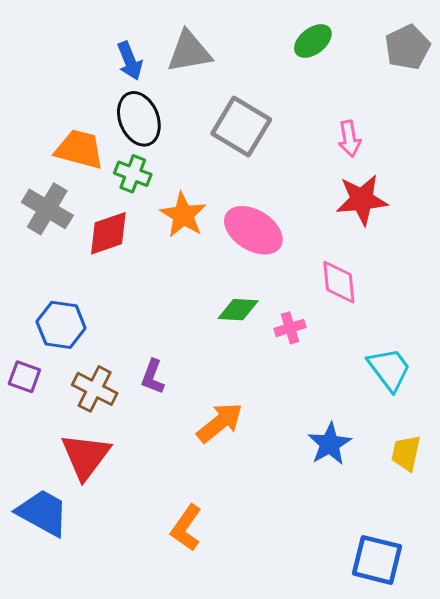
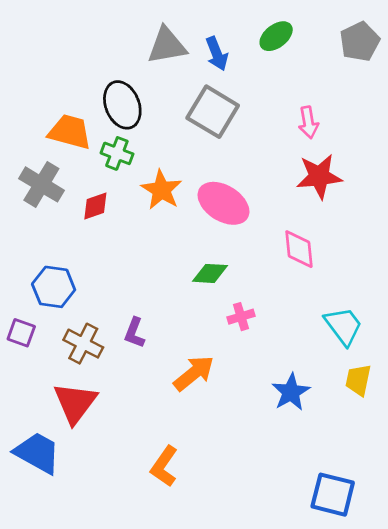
blue arrow: (130, 61) -> (217, 54), moved
red diamond: (108, 233) -> (95, 206), size x0.7
pink cross: (290, 328) -> (241, 317), moved
yellow trapezoid: (406, 453) -> (358, 380), moved

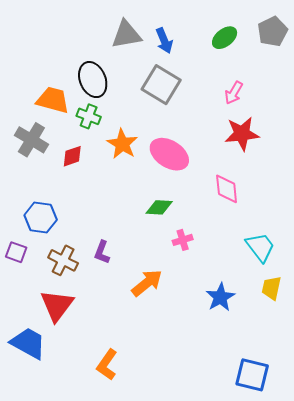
green ellipse: (276, 36) -> (225, 38), moved
pink arrow: (308, 122) -> (234, 93), turned 40
orange L-shape: (164, 466) -> (107, 365), moved

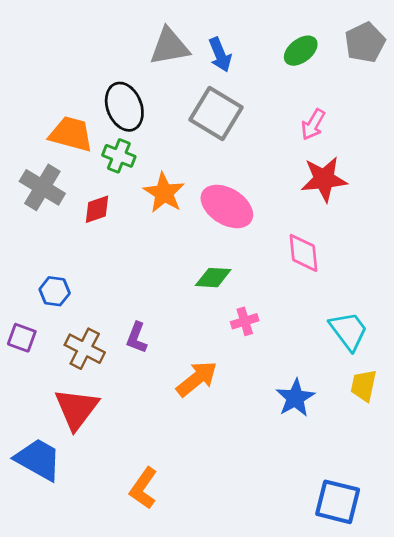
blue hexagon: (41, 217) -> (55, 291), size x0.7

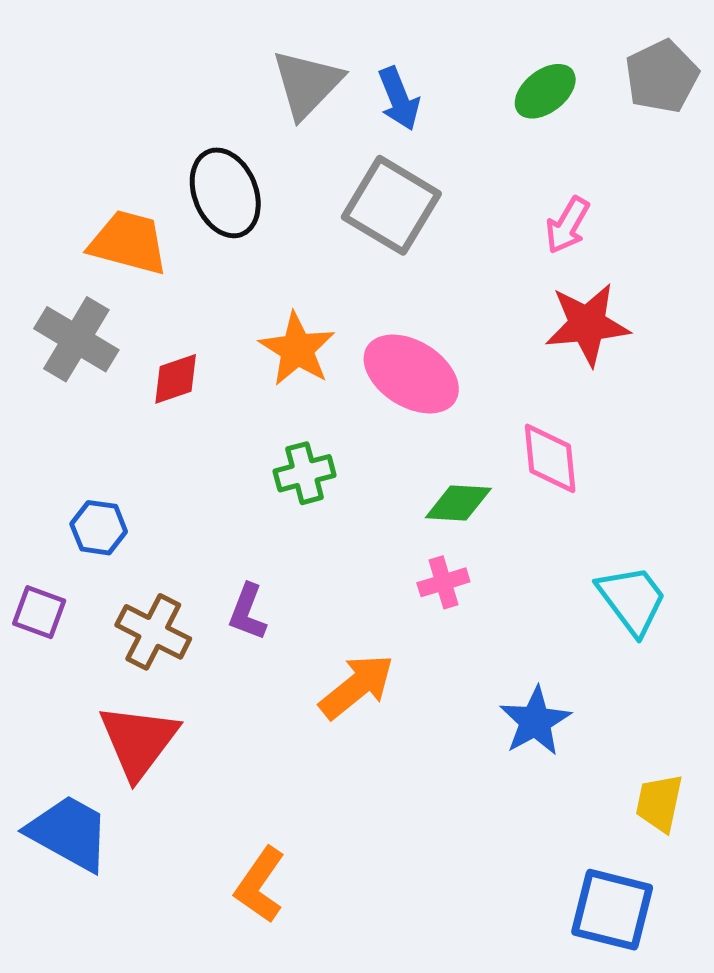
gray triangle: (169, 46) -> (307, 84), turned -36
green cross: (119, 156) -> (305, 473), moved, turned -36
green diamond: (213, 278) -> (458, 503), moved
yellow trapezoid: (364, 386) -> (659, 803), moved

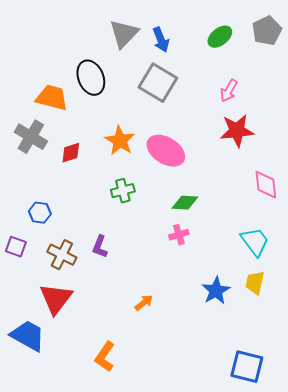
pink diamond: (550, 458) -> (266, 185), moved
orange arrow: (357, 686) -> (144, 303), moved, size x0.6
yellow trapezoid: (659, 803) -> (255, 283), moved

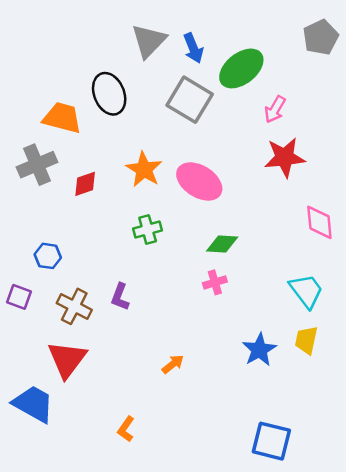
green ellipse: (220, 37) -> (241, 68), moved, size x1.5
gray cross: (31, 137) -> (37, 165), turned 36
orange L-shape: (105, 357) -> (126, 429), size x0.7
blue square: (247, 367) -> (271, 441), moved

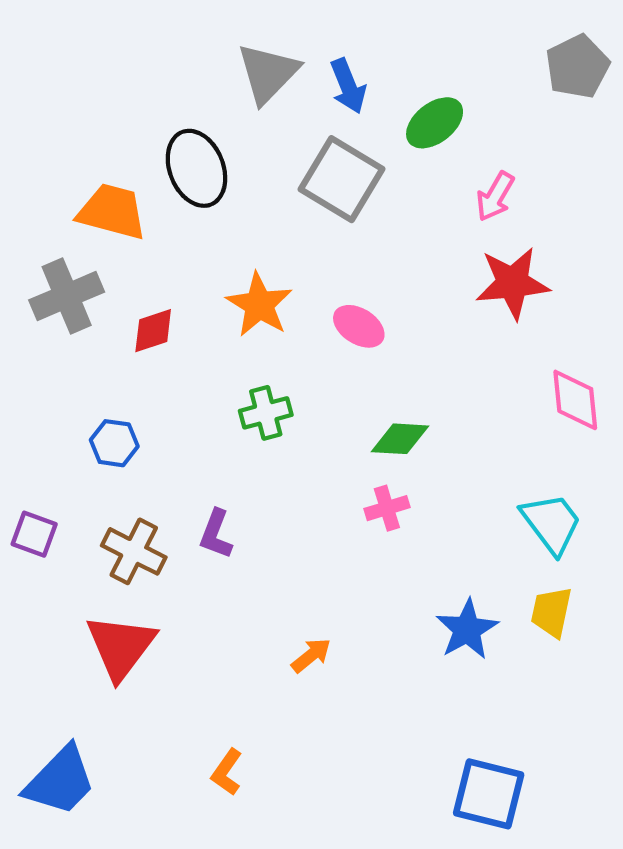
green ellipse: (241, 68) -> (435, 123), size x0.7
pink ellipse: (199, 181) -> (359, 326), size x0.6
blue hexagon: (48, 256) -> (114, 443), moved
blue trapezoid: (33, 404) -> (60, 781), moved, turned 105

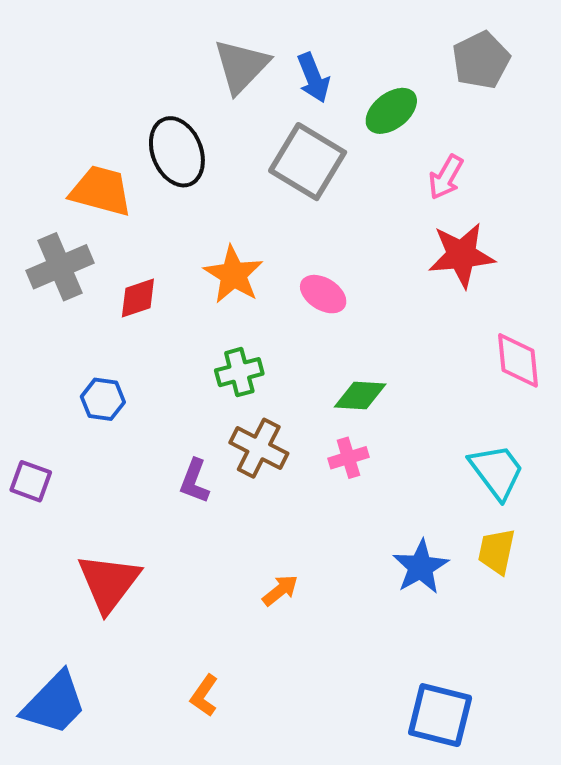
gray pentagon: (577, 67) -> (481, 60), moved
brown cross: (134, 551) -> (259, 448), moved

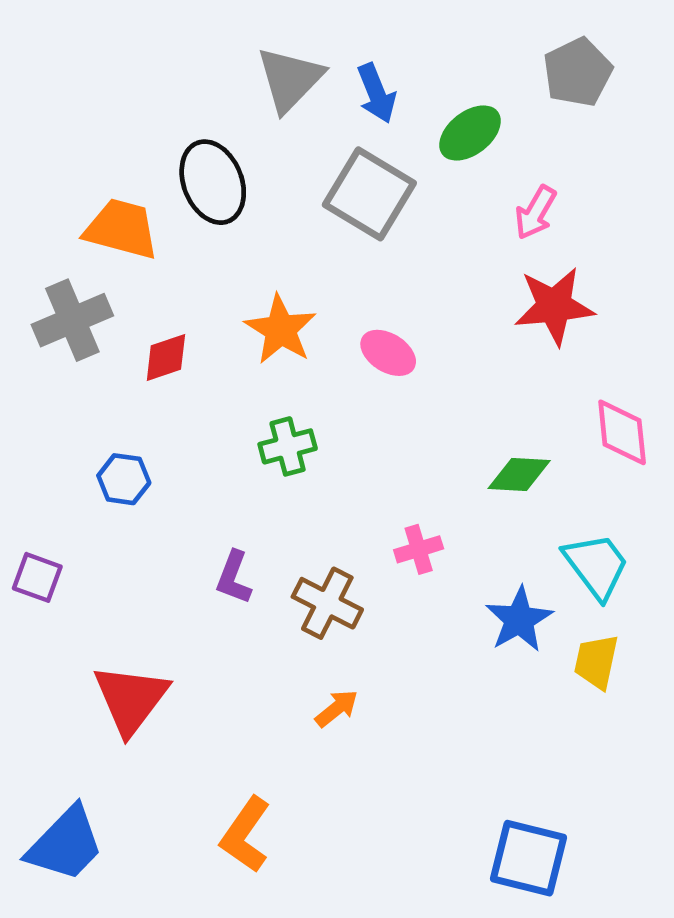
green diamond: (360, 395) -> (519, 475), moved
brown cross: (259, 448) -> (327, 603), moved
blue star: (421, 567) -> (519, 620), moved
orange L-shape: (204, 696) -> (245, 835), size x1.5

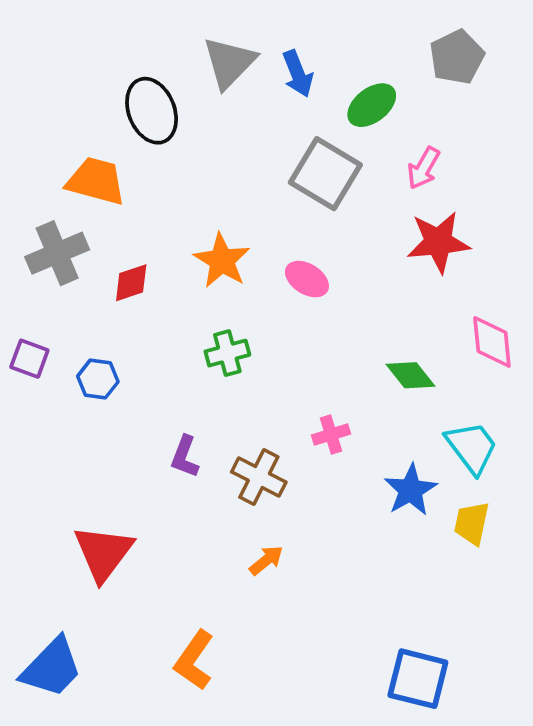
black ellipse: (213, 182) -> (152, 111), moved
gray square: (369, 194) -> (325, 174), moved
green diamond: (519, 475) -> (411, 375), turned 48
purple square: (37, 577) -> (29, 359), moved

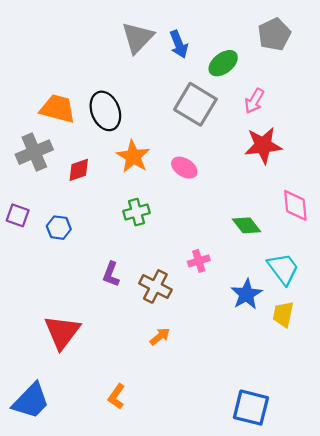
black ellipse: (152, 111) -> (105, 111), moved
orange L-shape: (194, 660) -> (117, 396), size x0.7

